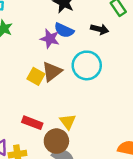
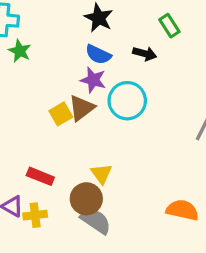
purple star: (50, 39) -> (93, 80), moved
yellow square: (36, 76) -> (61, 114), turned 30
red rectangle: (32, 123) -> (40, 176), moved

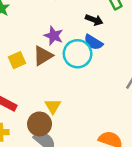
blue semicircle: (98, 54) -> (93, 42), moved
yellow square: (61, 114) -> (17, 60), moved

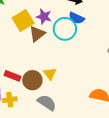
yellow square: (17, 60) -> (23, 21), moved, size x1.5
brown circle: (40, 124) -> (32, 80), moved

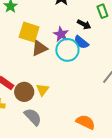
purple star: (44, 17) -> (61, 34), moved
yellow square: (23, 21) -> (29, 32), turned 35

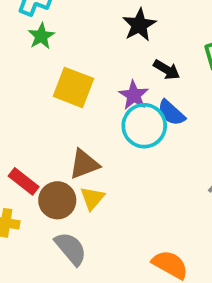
black arrow: (84, 24) -> (167, 70), moved
brown triangle: (40, 48) -> (84, 164), moved

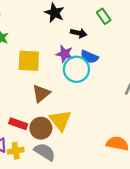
brown triangle: (84, 164) -> (41, 93), moved
yellow triangle: (92, 198) -> (60, 120), size x1.5
gray semicircle: (71, 249) -> (45, 152), moved

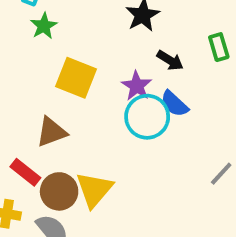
brown triangle: (41, 93) -> (51, 132), moved

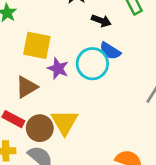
purple star: (137, 86) -> (58, 68), moved

